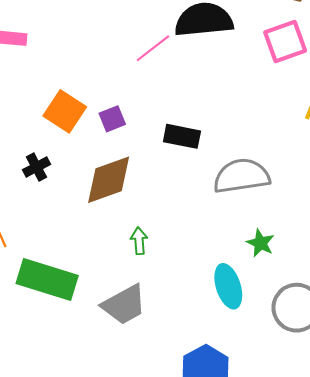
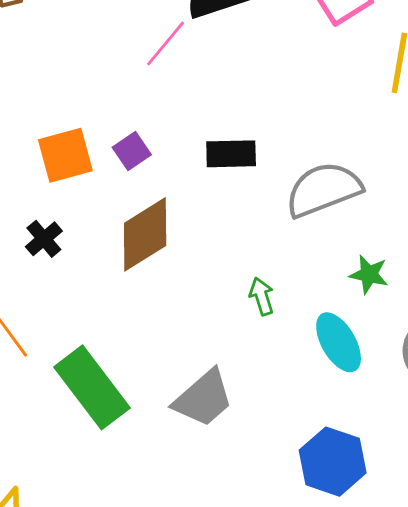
orange square: (65, 111) -> (65, 155), turned -36
green arrow: (139, 241) -> (262, 296), moved
green rectangle: (47, 279) -> (92, 387), turned 48

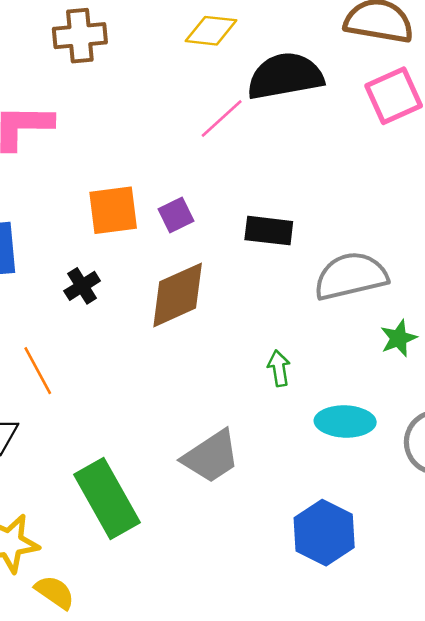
green star: (369, 274) -> (399, 338), moved, turned 30
cyan ellipse: (339, 342) -> (345, 421), turned -66
green rectangle: (92, 387) -> (107, 499), moved

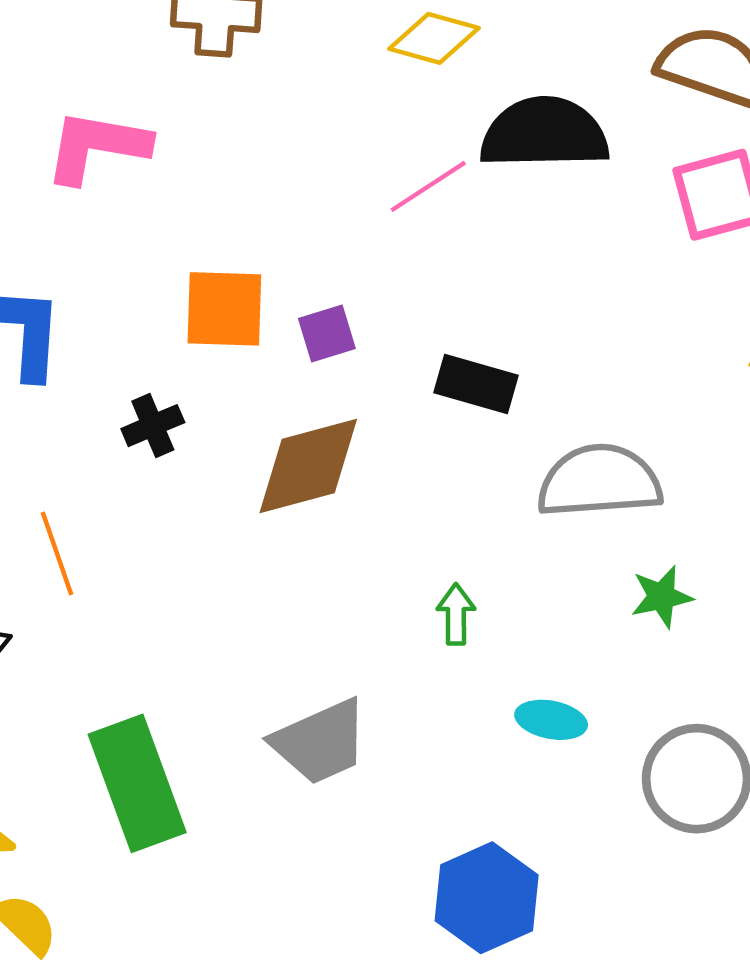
cyan ellipse: (345, 421) -> (551, 720), size x0.7

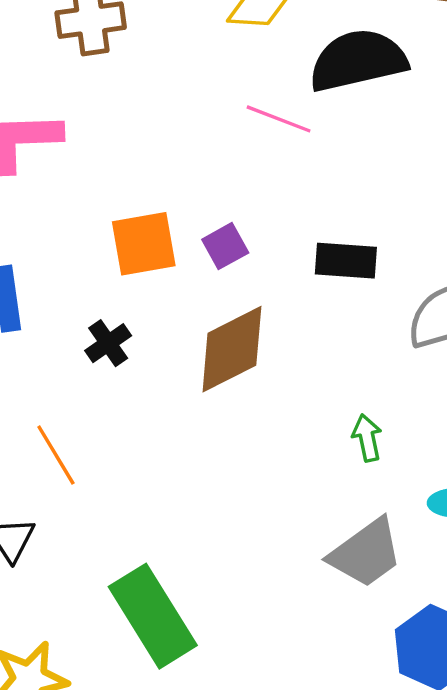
pink line: (428, 186) -> (279, 119), turned 66
gray trapezoid: (320, 742) -> (366, 553), moved

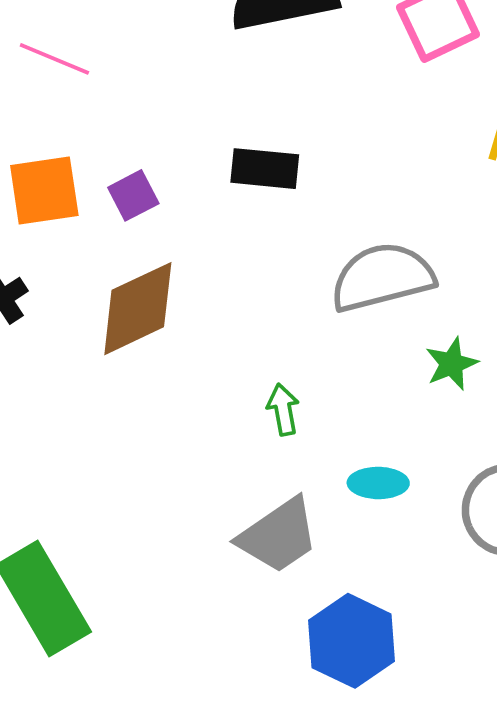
pink line: (279, 119) -> (54, 59), moved
black rectangle: (346, 261) -> (265, 169), moved

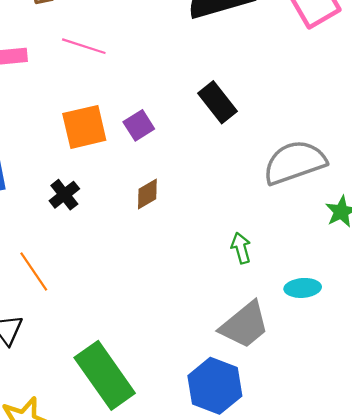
black rectangle: (265, 169) -> (217, 102), turned 51
brown diamond: (138, 309) -> (147, 194), size x0.5
blue hexagon: (351, 641) -> (215, 386), moved

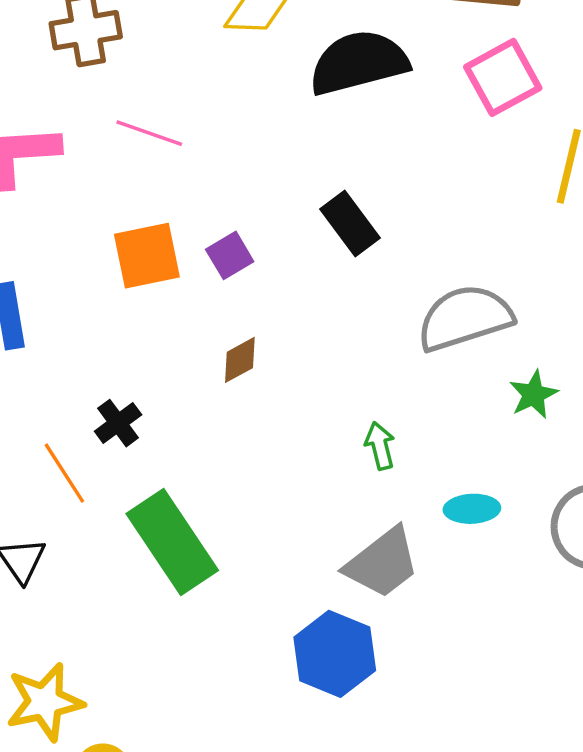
black cross: (64, 195) -> (118, 423), moved
green rectangle: (105, 375) -> (172, 542), moved

